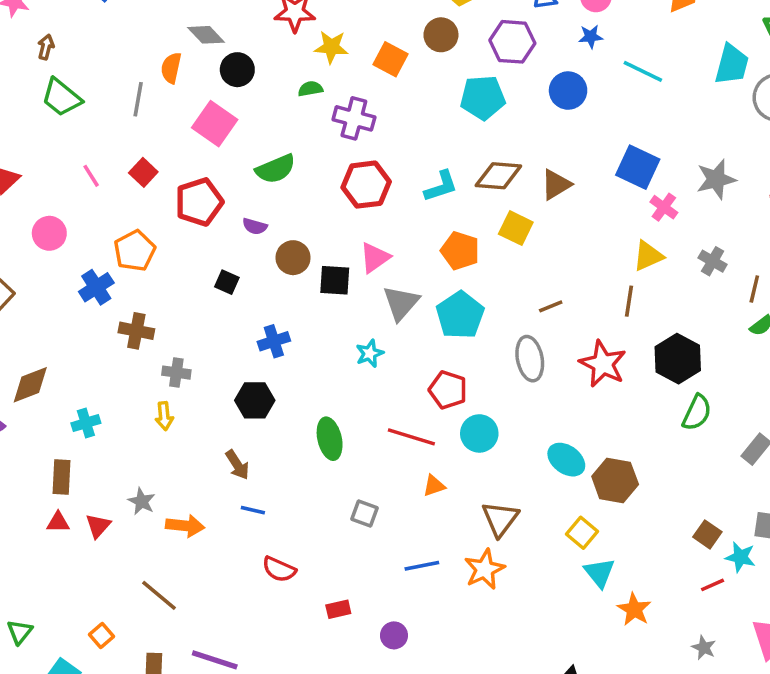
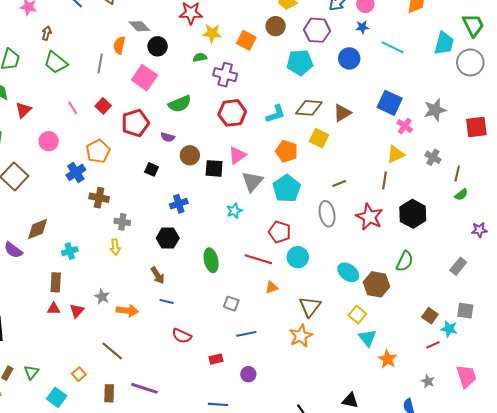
green semicircle: (697, 413) -> (405, 261), moved
blue line: (422, 566) -> (246, 334), moved

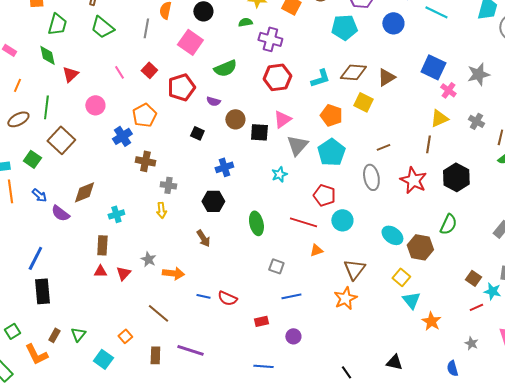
blue line: (167, 302) -> (203, 296), moved

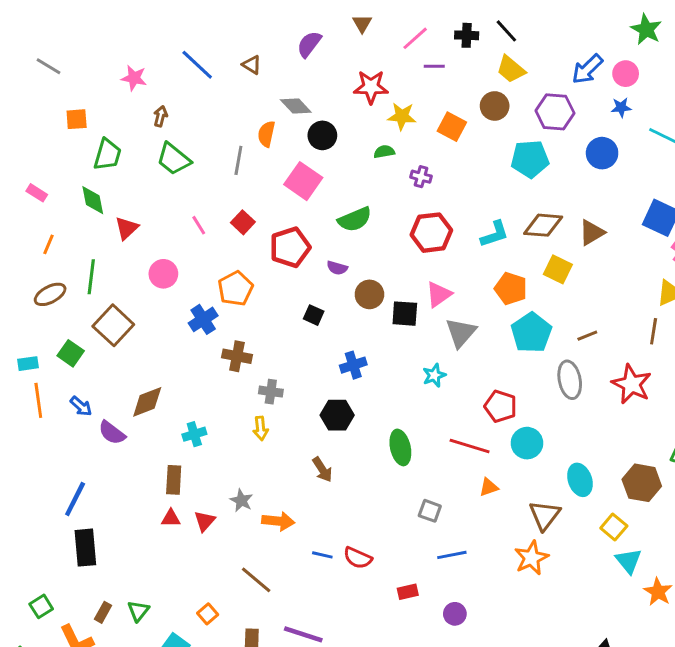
purple cross: (270, 39) -> (421, 177), size x0.6
cyan pentagon: (331, 152) -> (531, 333), moved
cyan ellipse: (392, 235) -> (580, 480), moved, turned 35

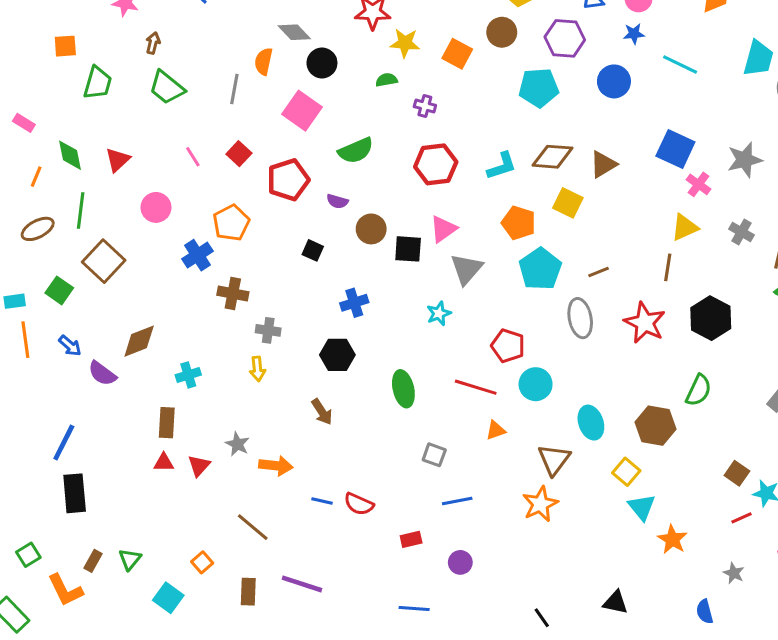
green diamond: (93, 200) -> (70, 155), moved

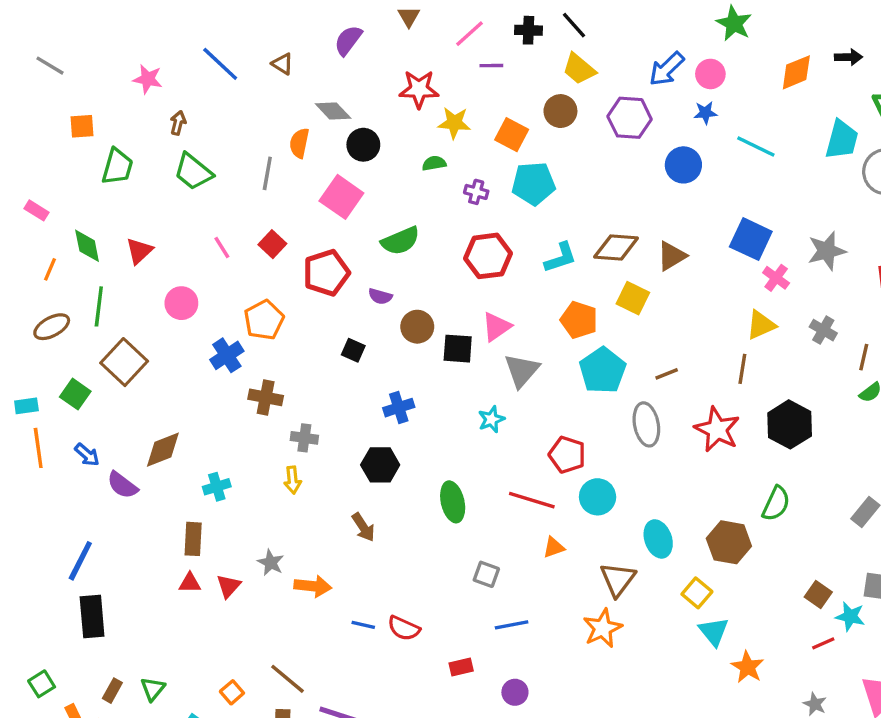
cyan pentagon: (539, 88) -> (533, 183), moved
brown line: (253, 527) -> (288, 679), moved

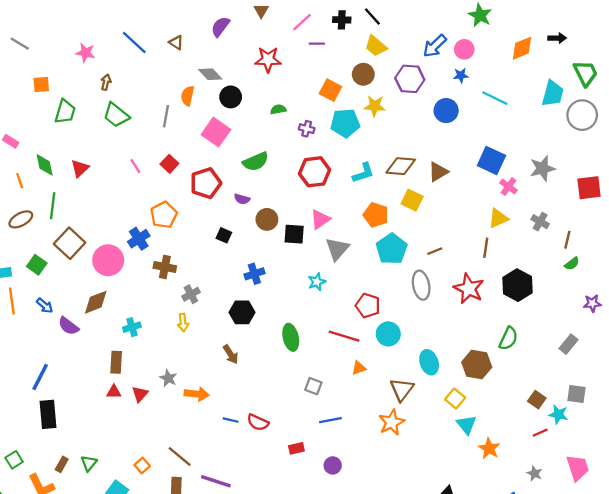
yellow star: (454, 123) -> (375, 106), moved
orange line: (50, 269) -> (20, 181), turned -42
pink circle: (181, 303) -> (108, 260), moved, size x1.4
gray cross: (304, 438) -> (191, 294), turned -36

